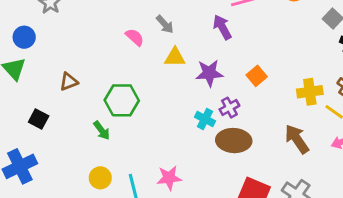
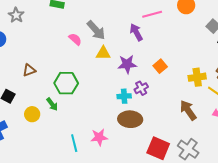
gray arrow: (165, 24) -> (96, 30), size x1.5
cyan cross: (205, 119) -> (124, 96), turned -32
brown ellipse: (234, 141) -> (130, 119), moved
yellow circle: (100, 178) -> (32, 114), moved

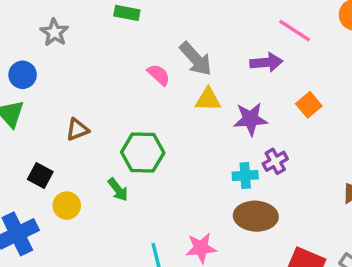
pink line: (152, 14) -> (295, 31), turned 48
purple arrow: (136, 32) -> (266, 62), turned 114
orange square: (160, 66) -> (309, 105), moved
yellow circle: (32, 114) -> (67, 206), moved

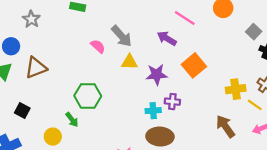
purple arrow: (266, 62) -> (167, 38), turned -144
orange square: (309, 105) -> (194, 65), size x1.5
brown triangle: (77, 130) -> (36, 68), moved, size x1.5
purple cross: (275, 161) -> (172, 102), turned 35
yellow circle: (67, 206) -> (53, 137), moved

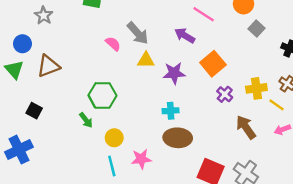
gray square: (254, 32) -> (256, 28), moved
purple cross: (172, 102) -> (225, 94), moved, turned 35
yellow circle: (53, 137) -> (114, 138), moved

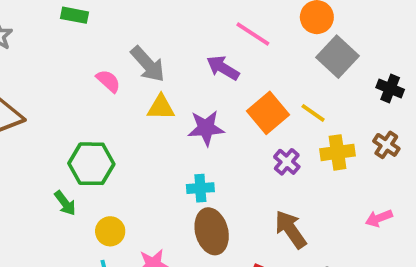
gray square: (256, 28) -> (338, 57), size x1.5
yellow line: (276, 105) -> (313, 113), moved
brown arrow: (246, 127) -> (291, 229), moved
brown ellipse: (178, 138) -> (212, 231), turned 72

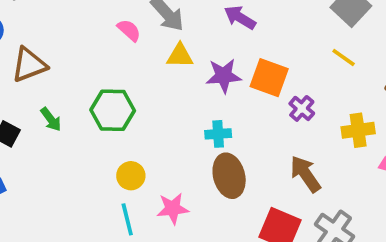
orange square: (268, 113) -> (269, 78), moved, turned -30
yellow line: (313, 113) -> (344, 58), moved
yellow cross: (338, 152) -> (358, 130), moved
green arrow: (65, 203) -> (51, 119), moved

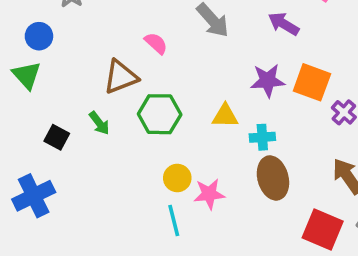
pink semicircle: (129, 30) -> (156, 43), moved
yellow triangle: (180, 56) -> (225, 116), moved
brown triangle: (29, 65) -> (121, 77), moved
pink star: (173, 208) -> (209, 194), moved

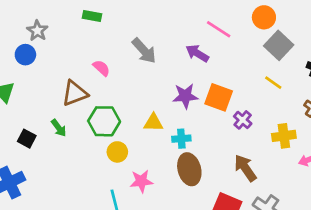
blue circle: (39, 36) -> (25, 55), moved
yellow circle: (177, 178) -> (117, 152), moved

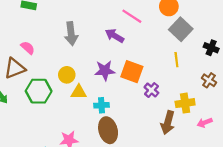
gray arrow: (144, 51) -> (71, 34), turned 35
pink semicircle: (101, 68) -> (28, 48), moved
yellow line: (273, 83) -> (176, 60), turned 48
yellow circle: (117, 152) -> (67, 75), moved
brown arrow: (245, 168) -> (168, 123), moved, turned -130

